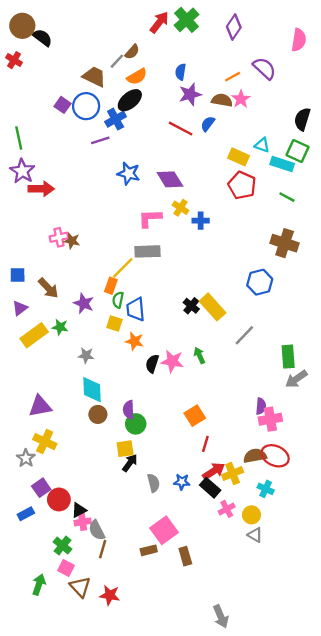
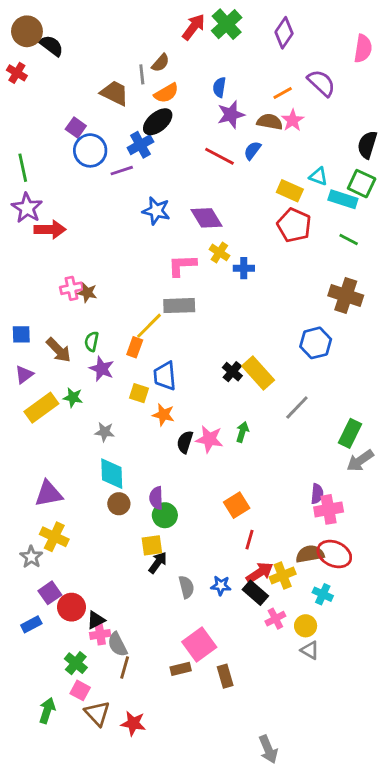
gray line: (117, 61) -> (142, 74), turned -49
blue circle: (86, 106) -> (90, 150), moved
green semicircle: (118, 300) -> (92, 341), moved
green arrow: (199, 355) -> (242, 432), turned 42
green rectangle: (288, 357) -> (350, 433), turned 30

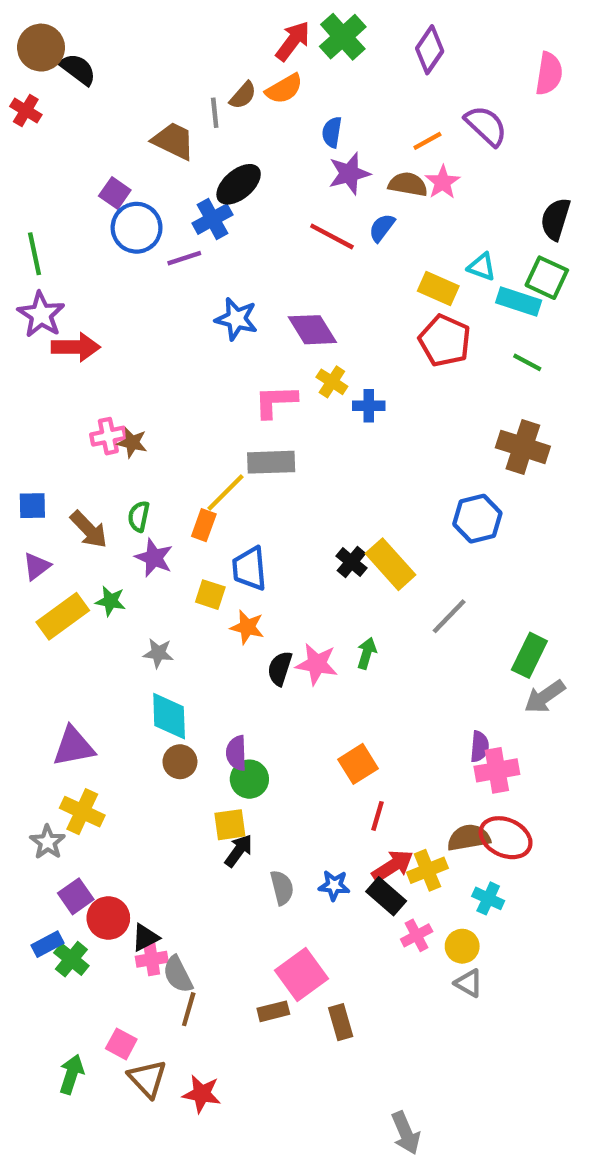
orange semicircle: (166, 93) -> (284, 89), moved
green cross: (76, 663) -> (71, 959), moved

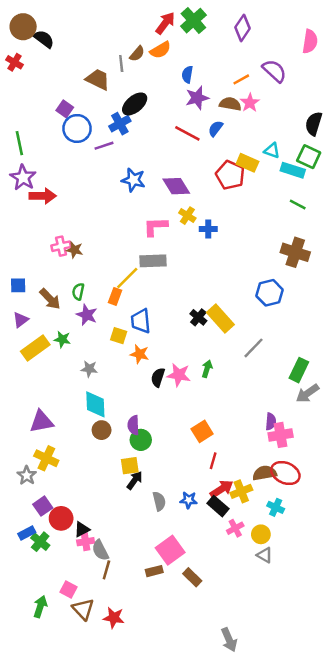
red pentagon: (445, 341) -> (230, 175), moved
brown rectangle: (341, 1022) -> (192, 577), turned -30

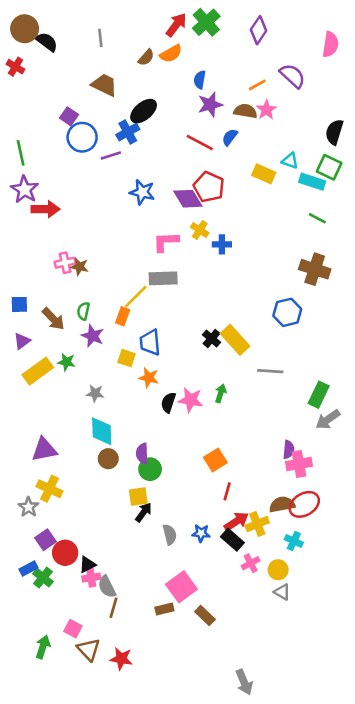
gray line: (121, 64) -> (100, 38), moved
red pentagon: (230, 175) -> (209, 187), moved
gray line: (254, 348) -> (270, 371), turned 50
red ellipse: (285, 473) -> (304, 504), turned -56

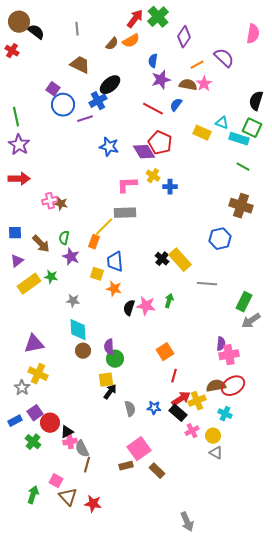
purple diamond: (259, 30) -> (184, 37), moved
red arrow: (46, 209) -> (19, 179), moved
blue rectangle: (29, 568) -> (15, 421), moved

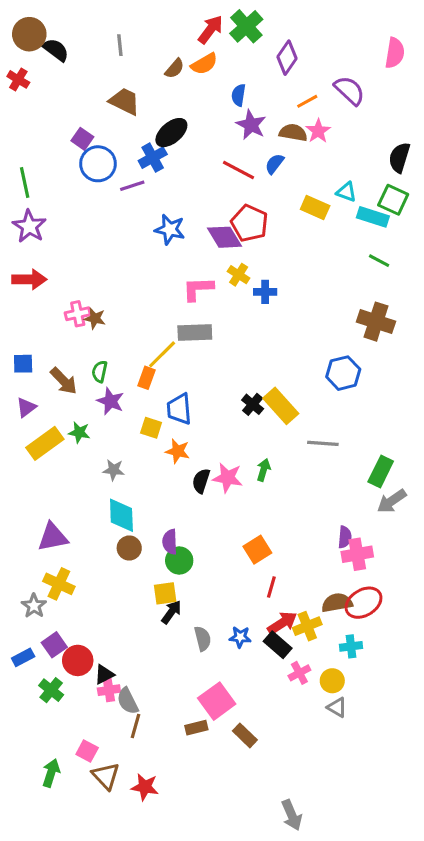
purple star: (161, 80) -> (251, 125), turned -30
cyan cross: (225, 414) -> (351, 646), turned -32

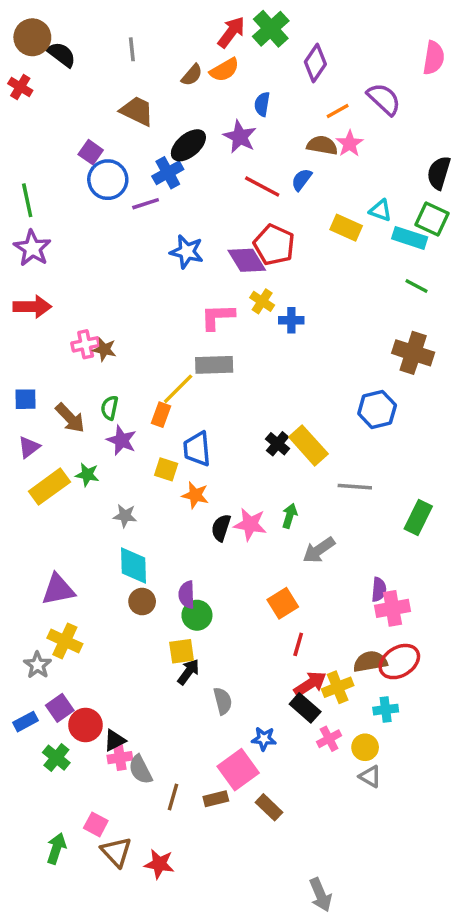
purple star: (251, 125) -> (240, 137), moved
gray arrow: (392, 501) -> (319, 550), moved
blue star: (240, 637) -> (264, 739), moved
brown line: (135, 726) -> (173, 797), moved

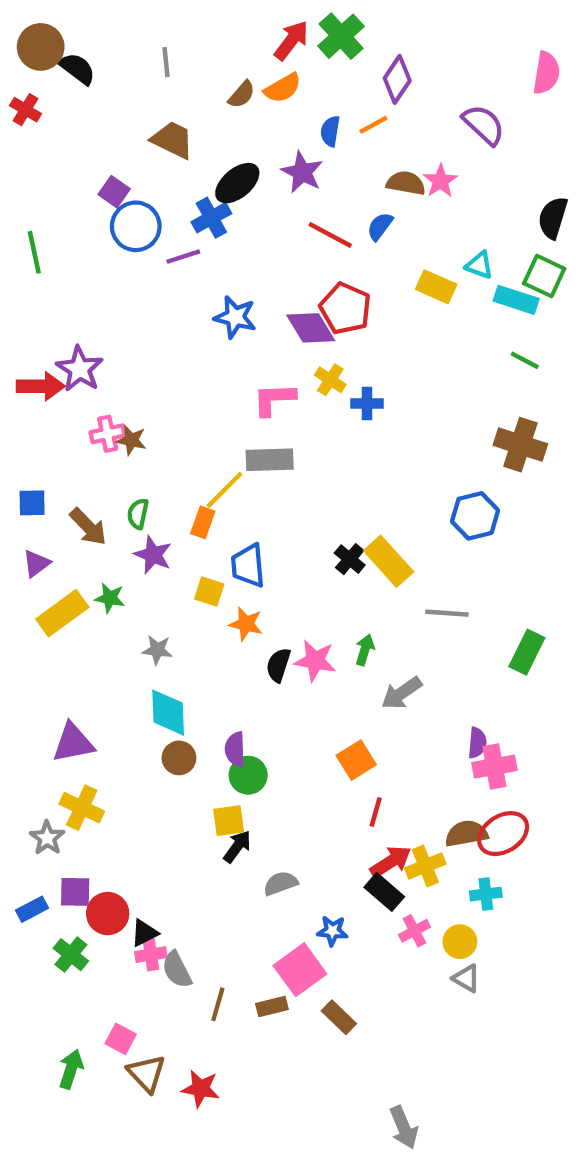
orange line: (338, 111) -> (373, 125), moved
purple star: (32, 248) -> (80, 369), moved
gray semicircle: (223, 701) -> (281, 883), turned -96
purple square: (60, 708) -> (75, 892), turned 36

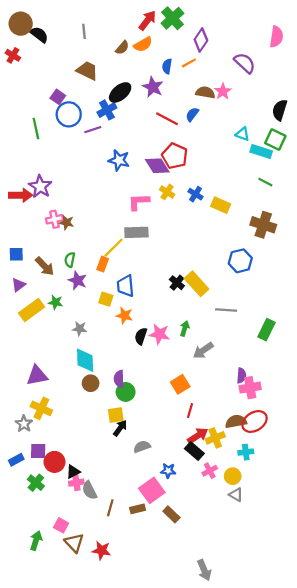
green line: (34, 252) -> (36, 129), moved
yellow rectangle: (436, 287) -> (221, 205), moved
blue cross: (367, 404) -> (195, 194), moved, turned 32

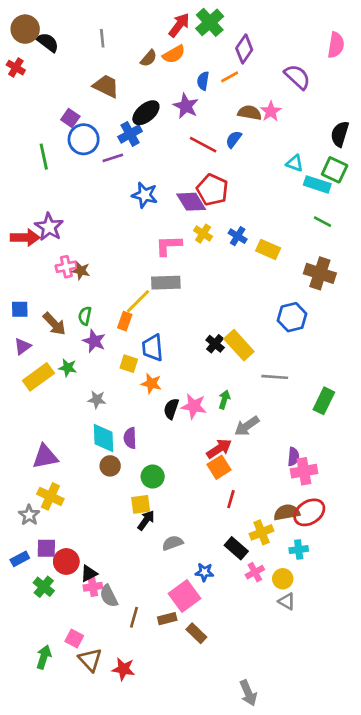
purple semicircle: (119, 379) -> (130, 438), moved
red arrow: (198, 436) -> (219, 449), moved
brown rectangle: (171, 514) -> (196, 633), moved

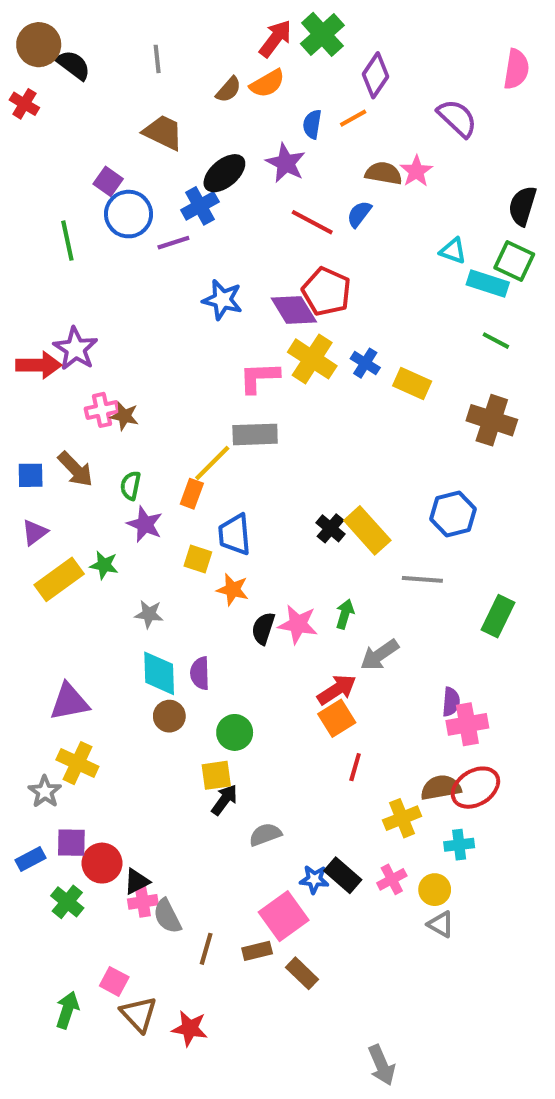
yellow cross: (203, 234) -> (312, 359), size x1.6
blue hexagon: (292, 317) -> (453, 514), moved
brown arrow: (54, 324) -> (75, 469), moved
black rectangle: (236, 548) -> (343, 875), moved

